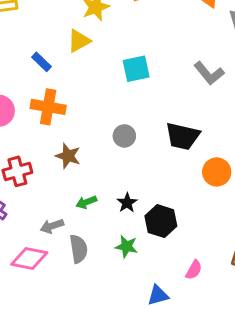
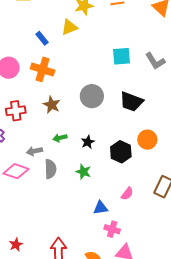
cyan square: (136, 69) -> (121, 56), moved
gray circle: (124, 136) -> (92, 96), size x1.5
orange circle: (217, 172) -> (147, 140), moved
black hexagon: (161, 221) -> (121, 152), moved

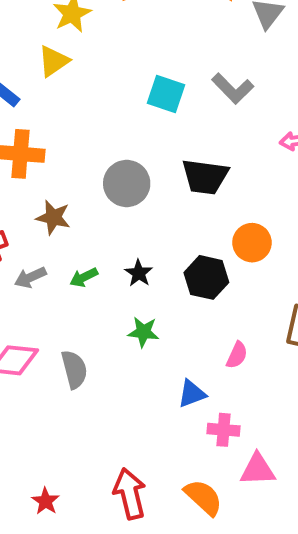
cyan square: (121, 56) -> (166, 94), turned 36
gray arrow: (34, 151) -> (30, 277), moved
gray semicircle: (50, 169) -> (74, 369), moved

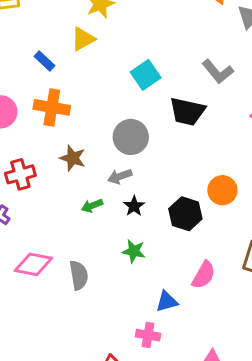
cyan square: (166, 94) -> (146, 75), moved, turned 32
black trapezoid: (205, 177) -> (187, 111), moved
gray arrow: (30, 277) -> (120, 176), moved
pink semicircle: (237, 355) -> (204, 275), size x1.4
pink cross: (224, 430) -> (148, 335), moved

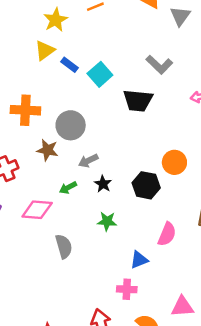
blue rectangle: (45, 61) -> (70, 65), moved
gray circle: (131, 137) -> (71, 125), moved
pink diamond: (33, 264) -> (37, 210), moved

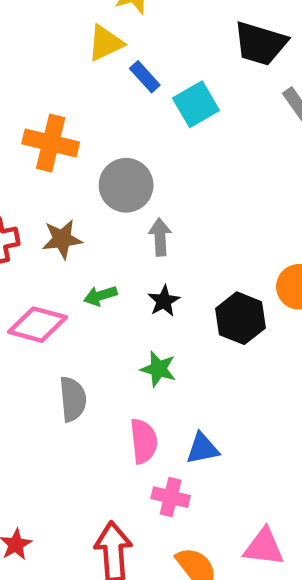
black trapezoid: (138, 101) -> (260, 44), moved
brown star: (48, 150) -> (62, 239), moved, turned -30
gray arrow: (88, 161) -> (160, 237), moved, turned 102
pink semicircle: (167, 234) -> (144, 441), moved, turned -40

